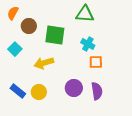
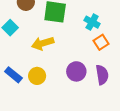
orange square: (96, 62) -> (101, 42), turned -32

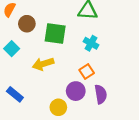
orange square: (101, 42) -> (87, 71), moved
yellow circle: (37, 76) -> (58, 107), moved

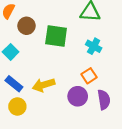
yellow arrow: (43, 64) -> (44, 85), moved
blue rectangle: (15, 94) -> (14, 84), moved
yellow circle: (58, 107) -> (17, 107), moved

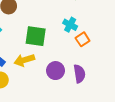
green square: (56, 36) -> (36, 36), moved
orange square: (89, 76) -> (83, 39), moved

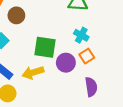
orange square: (83, 39) -> (87, 56), moved
purple circle: (55, 71) -> (66, 63), moved

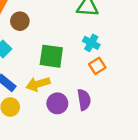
purple circle: (66, 63) -> (57, 103), moved
purple semicircle: (91, 87) -> (84, 100), moved

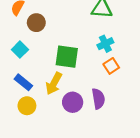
cyan cross: (91, 43) -> (105, 44), turned 35
yellow arrow: (38, 84) -> (54, 84), turned -45

